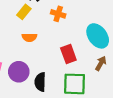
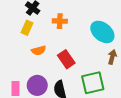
red rectangle: (68, 54) -> (66, 59), moved

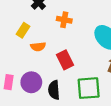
yellow rectangle: (27, 28) -> (23, 30), moved

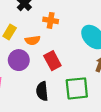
orange semicircle: (38, 47) -> (33, 40), moved
purple circle: (31, 82) -> (19, 60), moved

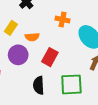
orange cross: (51, 20) -> (63, 20), moved
red rectangle: (52, 61) -> (50, 57), turned 54

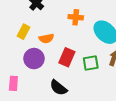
green square: (71, 84) -> (91, 63), moved, size x0.7
black semicircle: (39, 85) -> (58, 88), turned -42

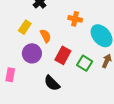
orange semicircle: (46, 38) -> (46, 36), turned -112
green square: (91, 63) -> (85, 63), turned 35

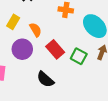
red rectangle: (63, 55) -> (55, 49), turned -66

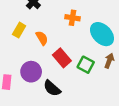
purple circle: (22, 49) -> (31, 72), moved

